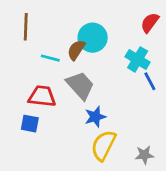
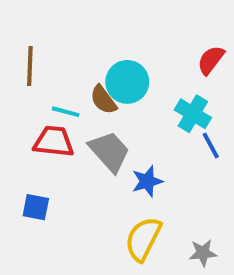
brown semicircle: (76, 50) -> (103, 100), turned -70
red trapezoid: (42, 96) -> (54, 142), moved
blue star: (95, 117) -> (147, 181), moved

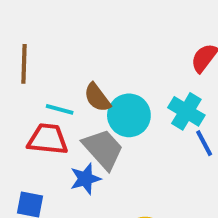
cyan circle: (127, 82) -> (129, 115), moved
blue star: (147, 181) -> (85, 179), moved

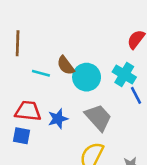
red trapezoid: (48, 139) -> (28, 111), moved
gray trapezoid: (103, 149) -> (98, 117), moved

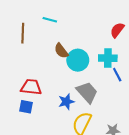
cyan line: (41, 73) -> (50, 20), moved
cyan cross: (124, 75) -> (108, 58), turned -30
blue star: (58, 119) -> (66, 102), moved

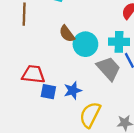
gray trapezoid: (87, 92) -> (109, 68), moved
blue square: (26, 107) -> (48, 92), moved

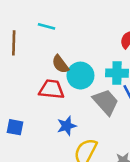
red trapezoid: (33, 74) -> (52, 89), moved
blue square: (48, 92) -> (15, 127), moved

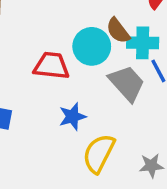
brown semicircle: (60, 64) -> (118, 31), moved

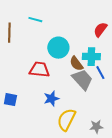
brown semicircle: (118, 31) -> (76, 64), moved
cyan circle: (92, 46) -> (58, 48), moved

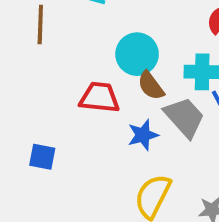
brown semicircle: (76, 64) -> (151, 86), moved
blue star: (51, 99) -> (143, 135), moved

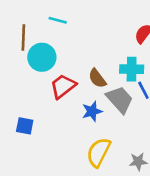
cyan circle: (137, 54) -> (42, 57), moved
red trapezoid: (100, 98) -> (63, 86), turned -44

